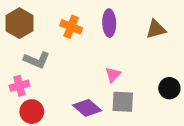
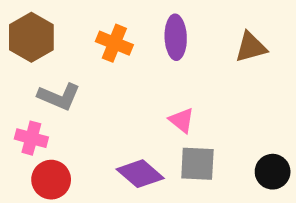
pink triangle: (113, 75) -> (182, 120), turned -35
pink cross: (19, 86) -> (31, 138), turned 30
black circle: (169, 88) -> (273, 172), moved

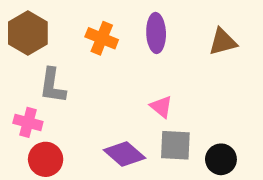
gray L-shape: (59, 97) -> (53, 86), turned 75
black circle: (273, 172) -> (221, 159), moved

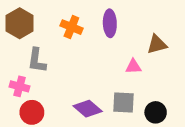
brown triangle: (223, 42) -> (157, 44), moved
pink triangle: (161, 107) -> (133, 67), moved, turned -42

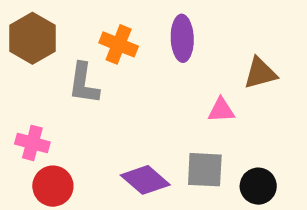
gray L-shape: (37, 60) -> (84, 83), moved

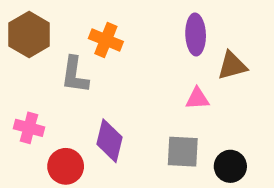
purple ellipse: (182, 38) -> (196, 35), moved
purple diamond: (145, 180) -> (110, 141), moved, turned 63
red circle: (53, 186) -> (66, 166), moved

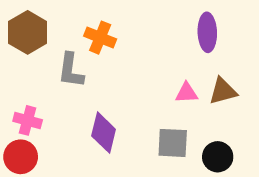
purple ellipse: (196, 35) -> (207, 32), moved
brown triangle: (232, 66) -> (223, 91), moved
red circle: (66, 166) -> (21, 157), moved

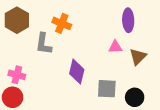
brown triangle: (223, 91) -> (138, 57), turned -30
pink triangle: (187, 93) -> (115, 47), moved
purple diamond: (104, 133) -> (77, 72), moved

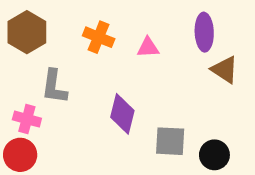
gray L-shape: (44, 44) -> (54, 87), moved
pink triangle: (115, 47) -> (148, 47), moved
brown triangle: (138, 57) -> (225, 70), moved, turned -42

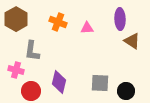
purple diamond: (122, 114) -> (59, 82), moved
red circle: (20, 155) -> (31, 91), moved

